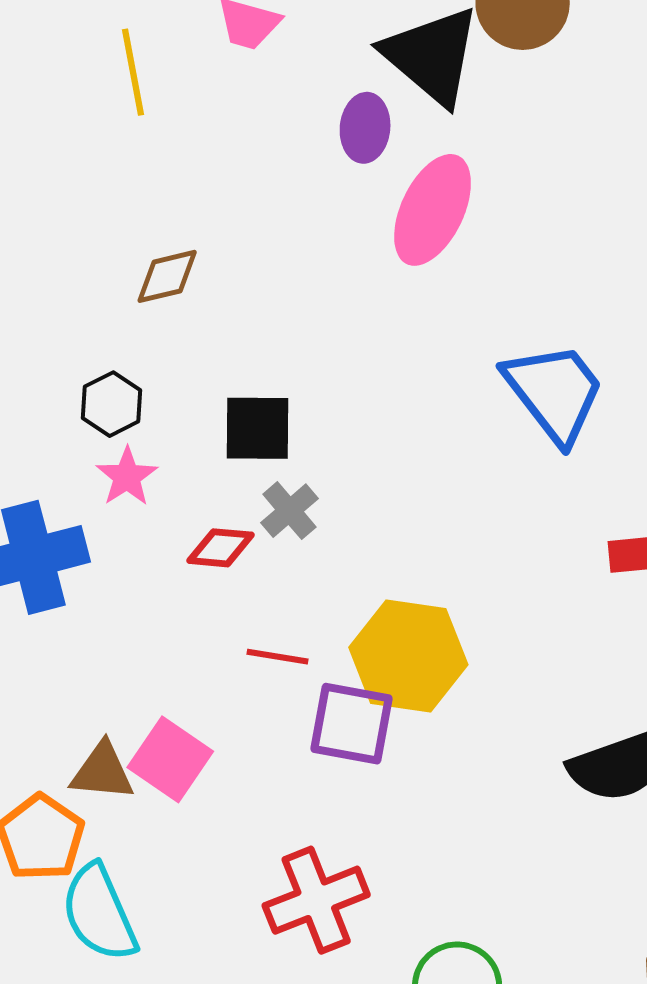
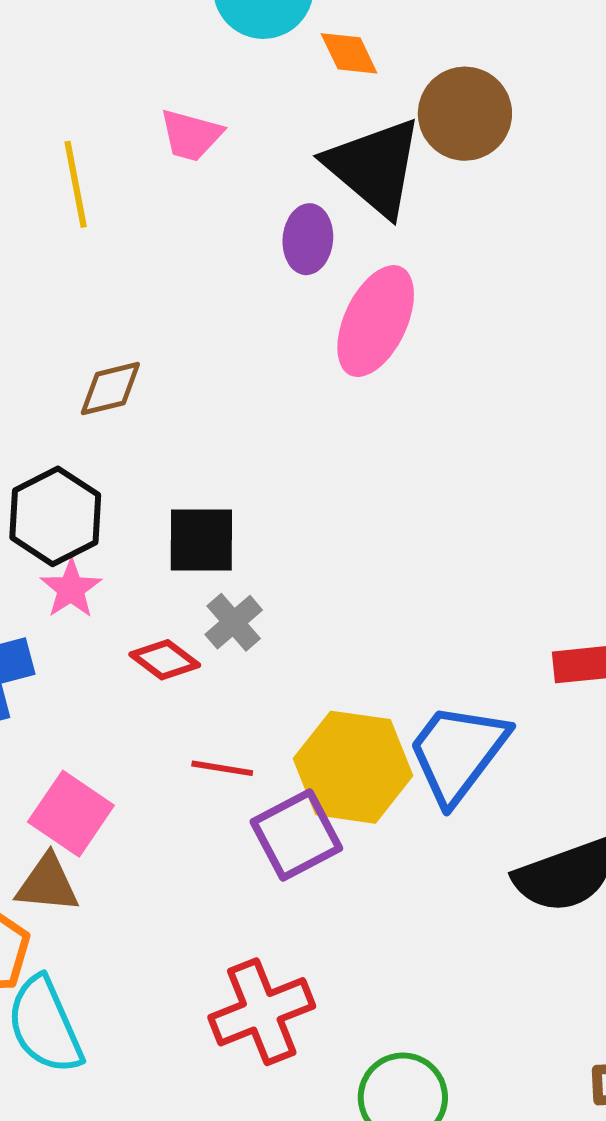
blue trapezoid: (554, 392) -> (458, 753), moved, turned -105
black hexagon: (111, 404) -> (55, 516), size x1.5
red diamond: (220, 548) -> (165, 660), turned 32
purple square: (352, 724) -> (296, 835), turned -38
pink square: (170, 759) -> (71, 814), moved

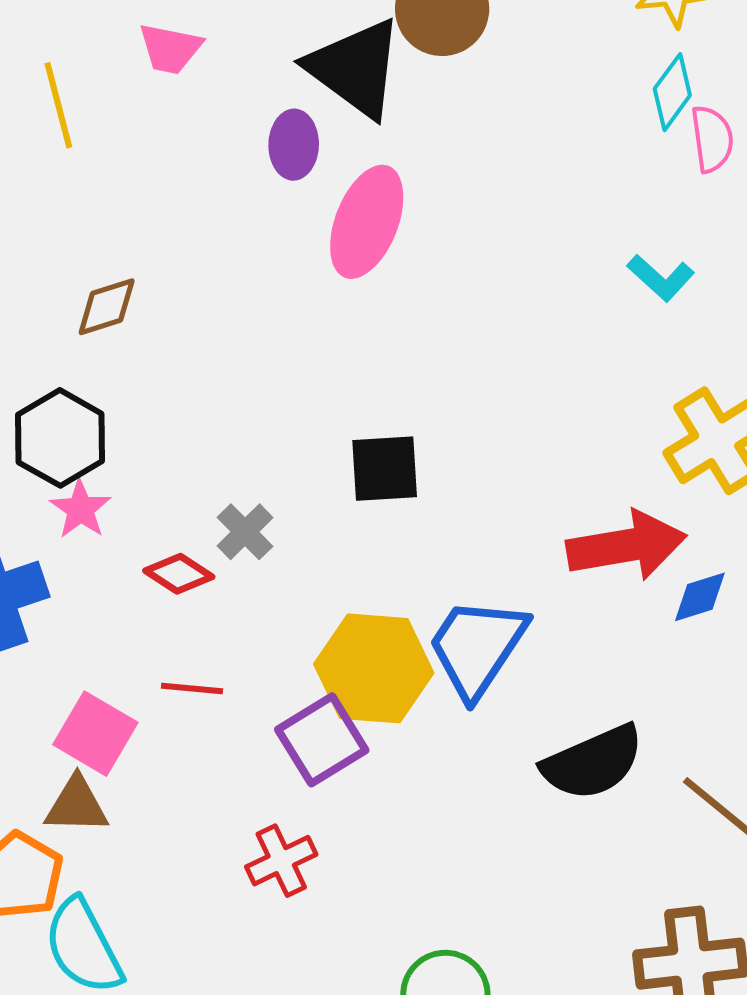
black square: (201, 540) -> (385, 469), moved
red line: (222, 768) -> (192, 688), moved
red cross: (262, 1012) -> (281, 861), moved, size x0.7

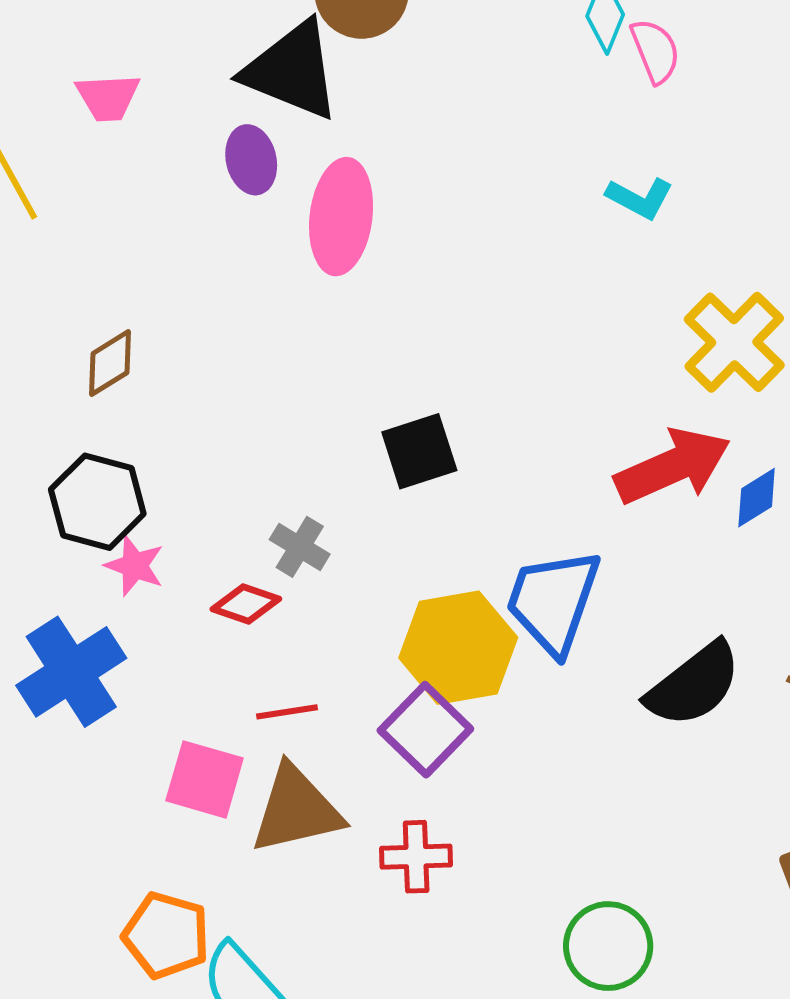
brown triangle: (77, 805) -> (296, 810), moved, size x1.5
red cross: (281, 861) -> (416, 857), turned 38

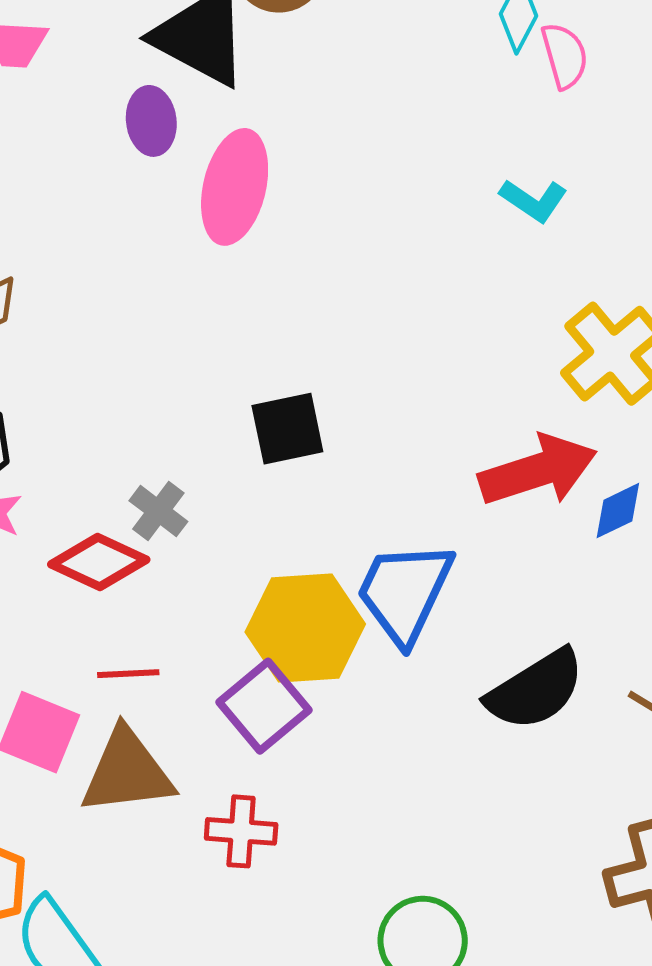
red diamond: (246, 604) -> (99, 562), size x1.4

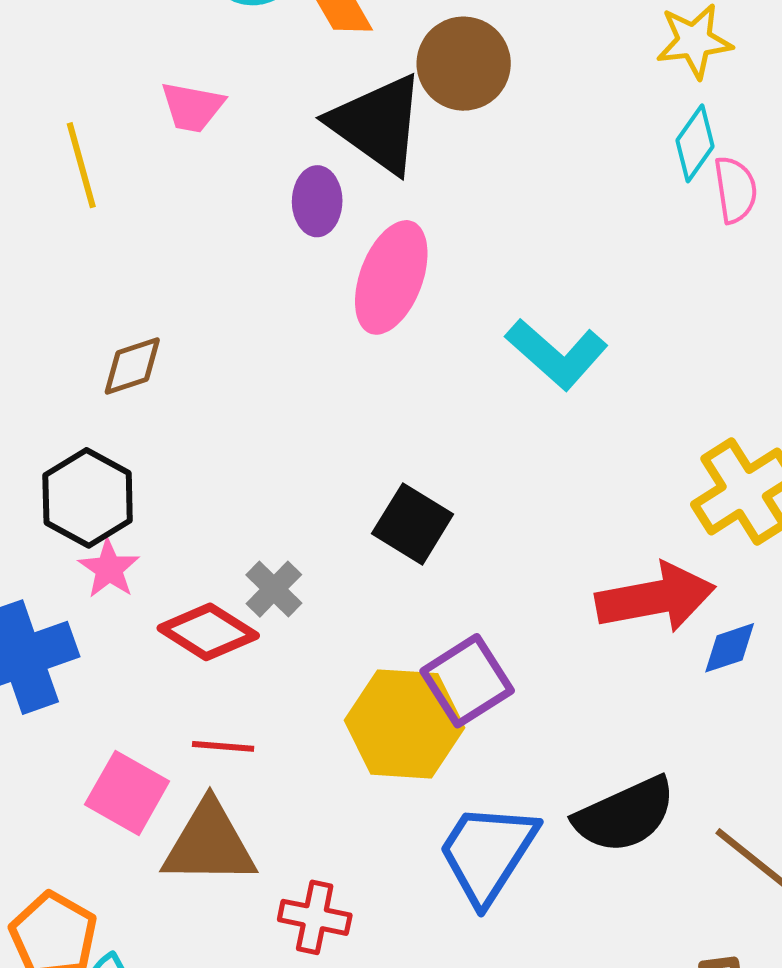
cyan L-shape: (534, 200) -> (557, 354), moved, size x1.5
black square: (287, 429) -> (413, 524), turned 36
blue trapezoid: (405, 592) -> (487, 853), moved
purple square: (264, 706) -> (467, 681), moved

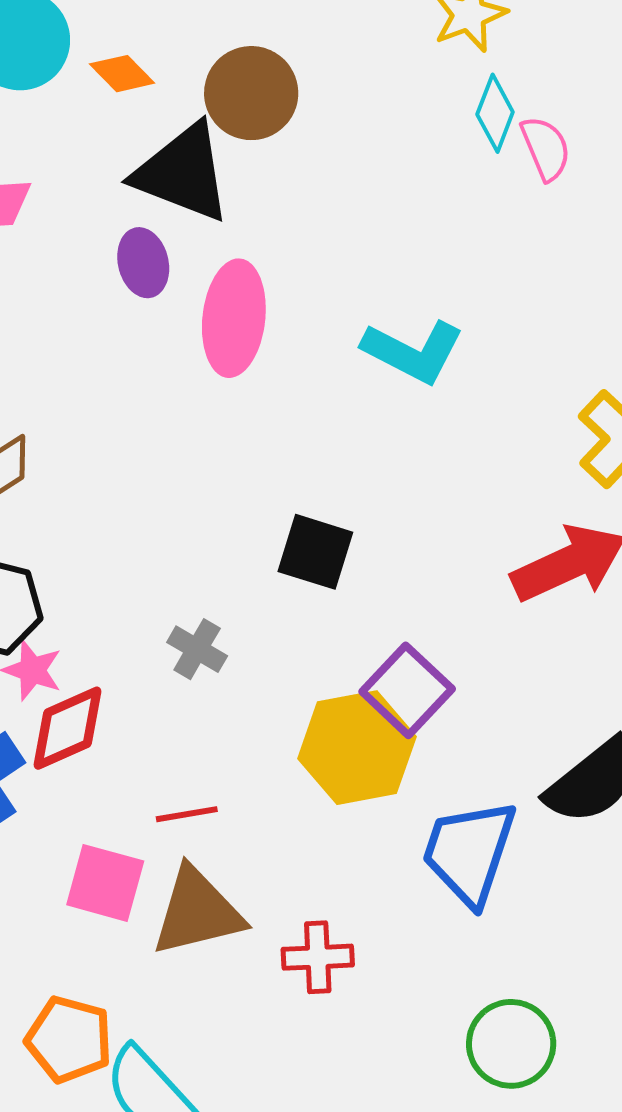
red diamond: (208, 632) -> (68, 728), moved, turned -42

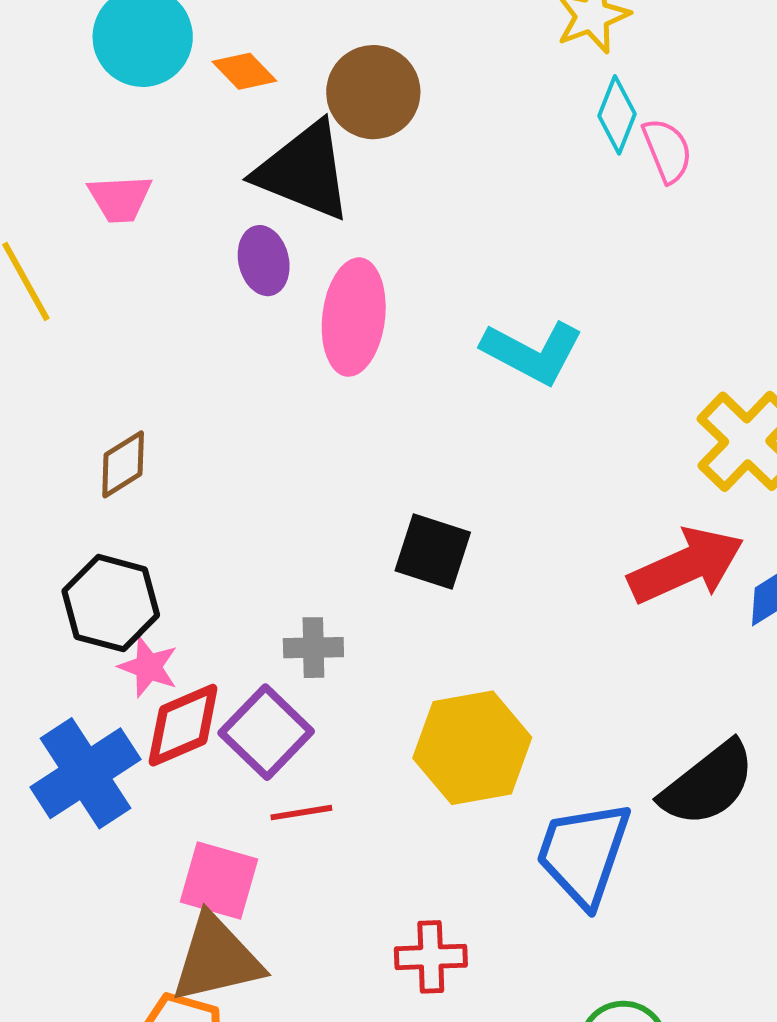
gray cross: (197, 649) -> (313, 648), turned -32
purple square: (407, 690) -> (266, 732), moved
brown triangle: (197, 912) -> (216, 959), moved

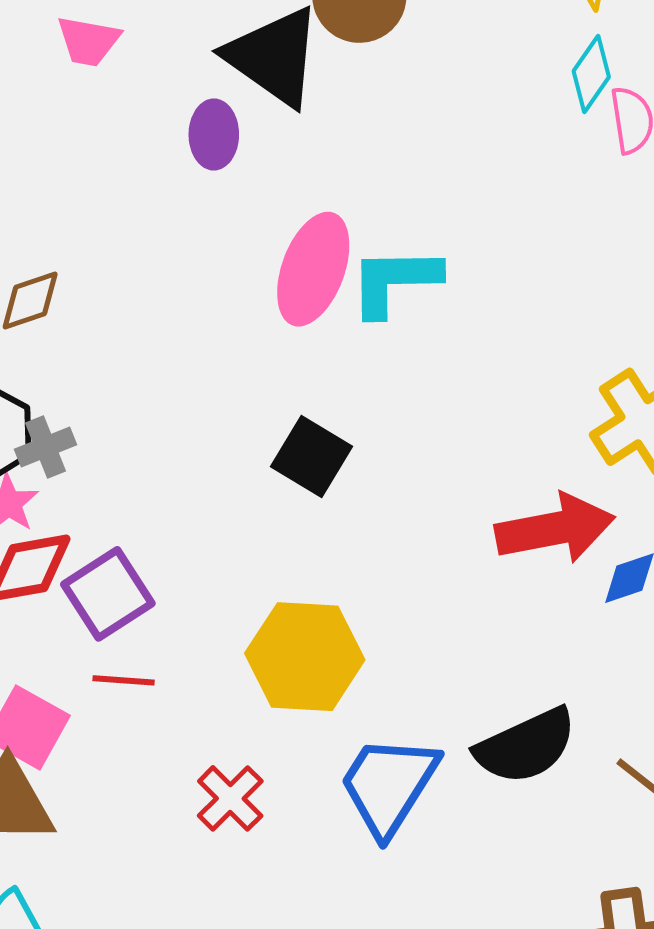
pink ellipse: (354, 317) -> (313, 269), moved
cyan L-shape: (532, 352) -> (395, 281), moved, turned 138
gray cross: (313, 648) -> (45, 447), moved, turned -34
red cross: (431, 957) -> (230, 798), moved, turned 34

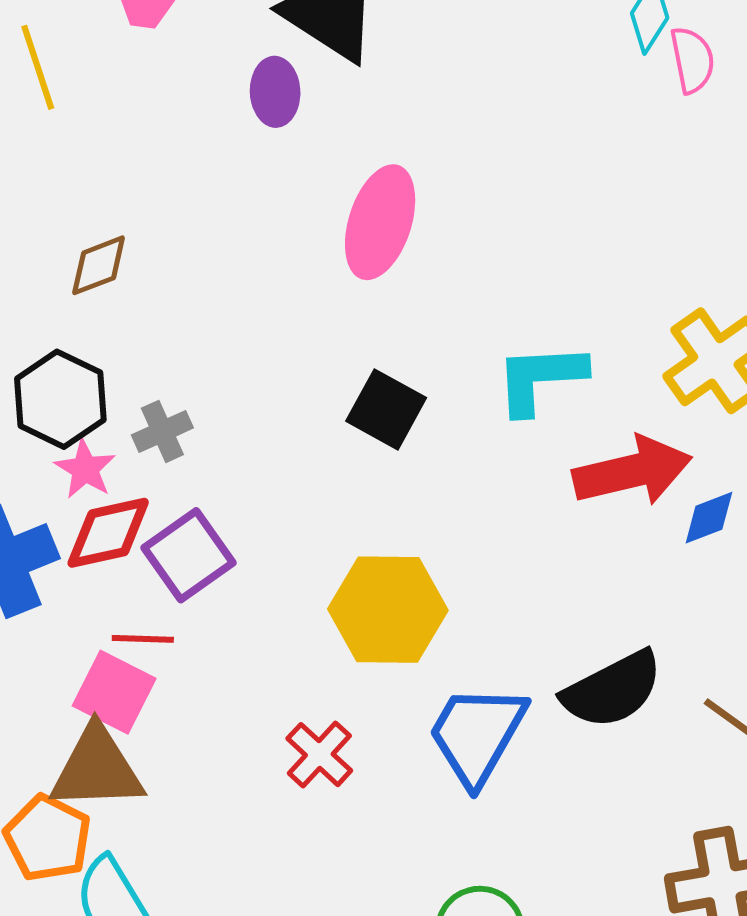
cyan L-shape: (395, 281) -> (540, 378), moved
gray cross: (45, 447) -> (162, 431), moved
red line: (124, 680) -> (143, 639), moved

